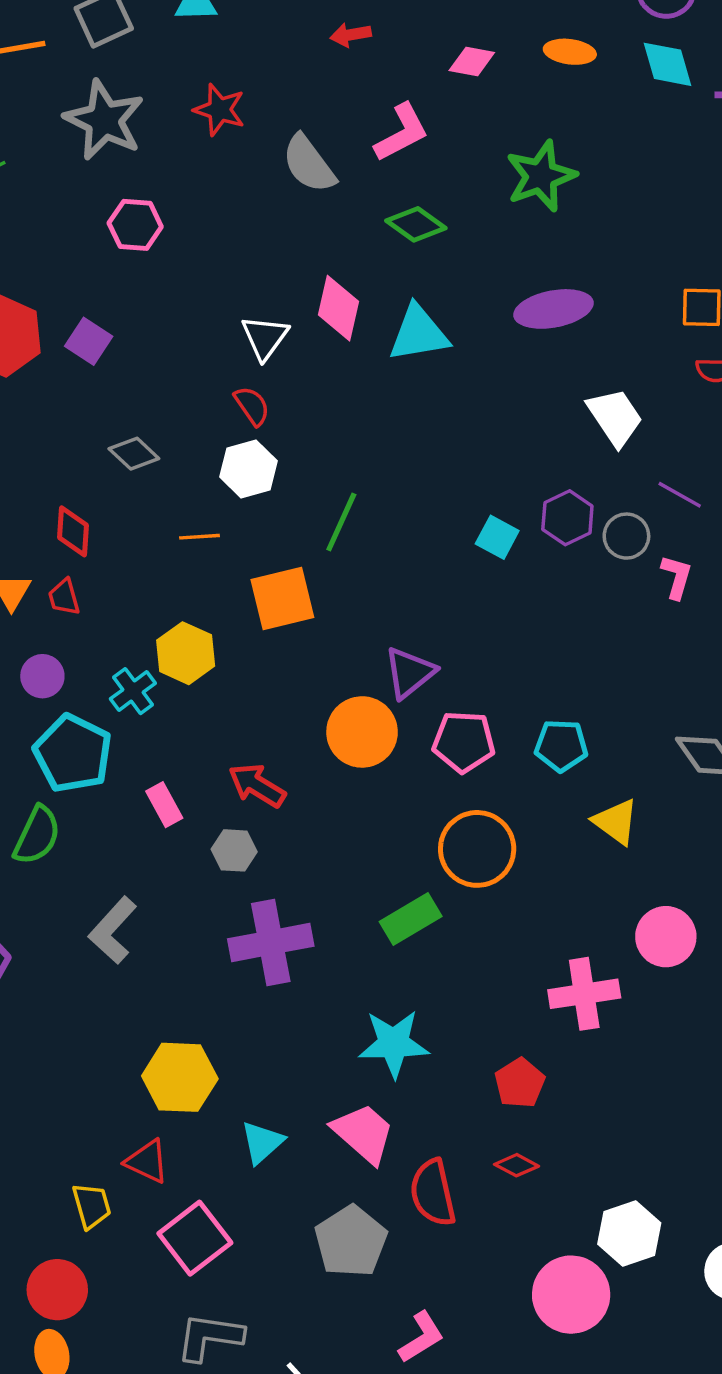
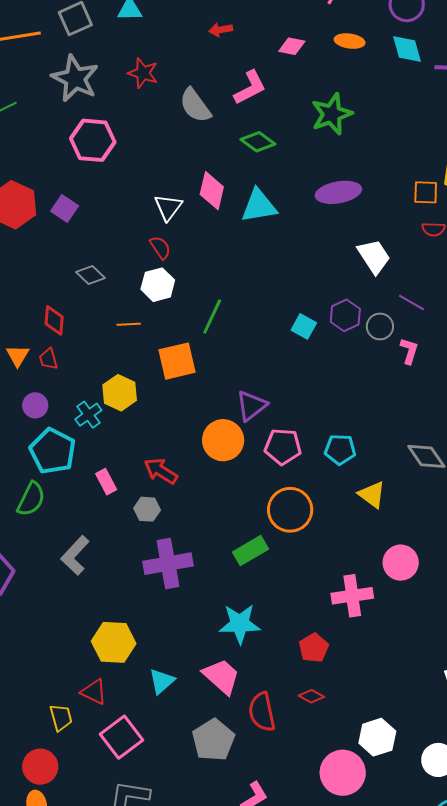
pink hexagon: (135, 225) -> (93, 140), size x1.4

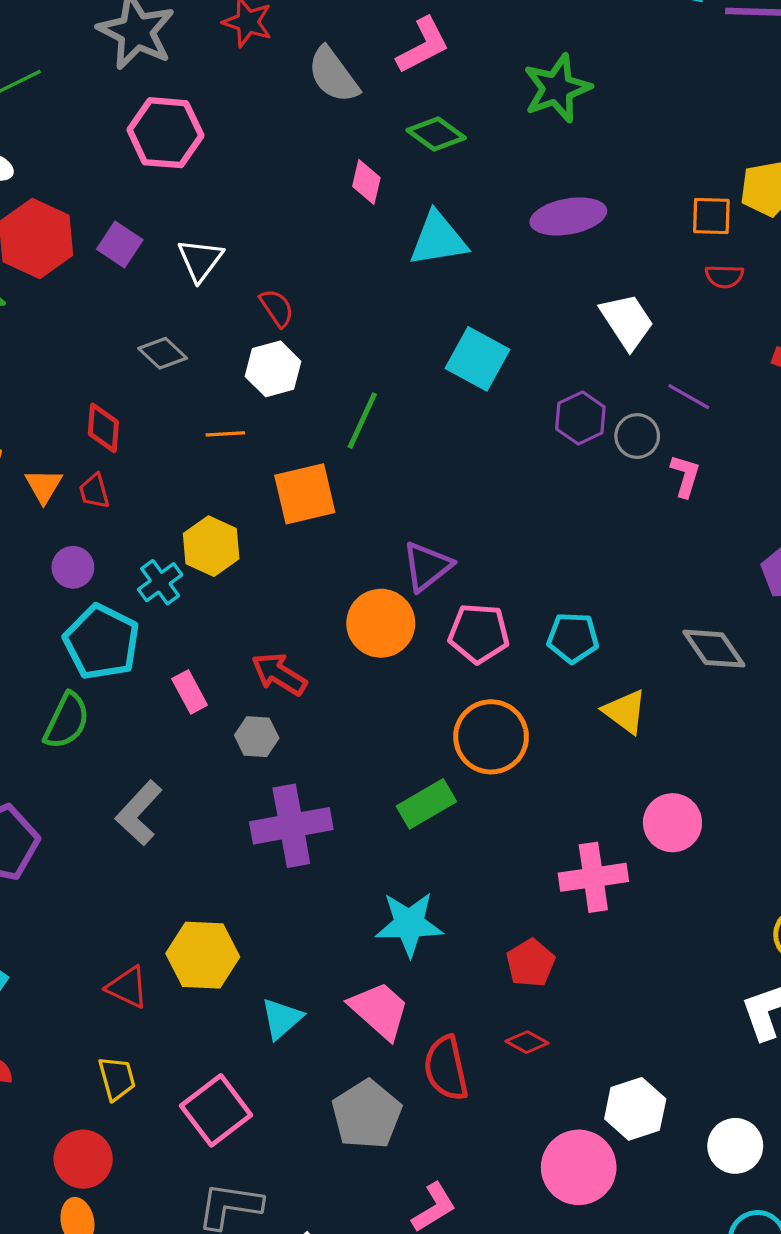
pink diamond: (212, 191) -> (366, 182), moved, size x0.7
white triangle: (168, 207) -> (200, 260), moved
cyan square: (304, 326) -> (478, 359), moved, size x1.5
red triangle: (94, 692) -> (127, 987), moved

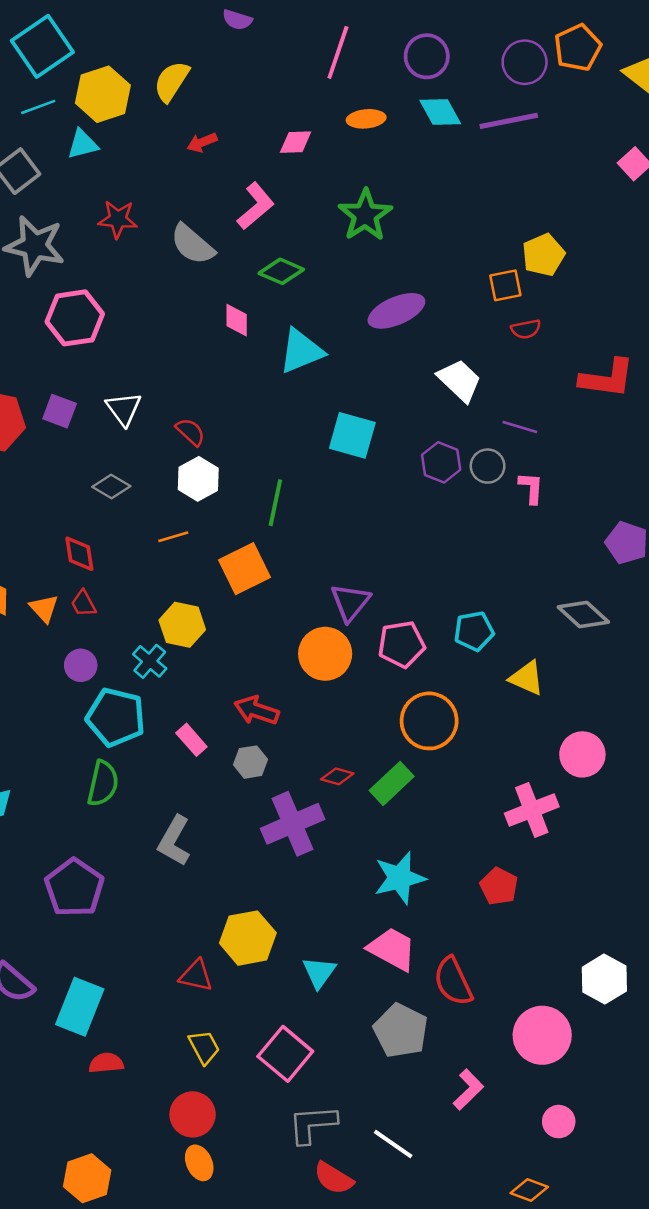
red diamond: (527, 1042) -> (337, 776), moved
pink circle: (579, 1167) -> (542, 1035), moved

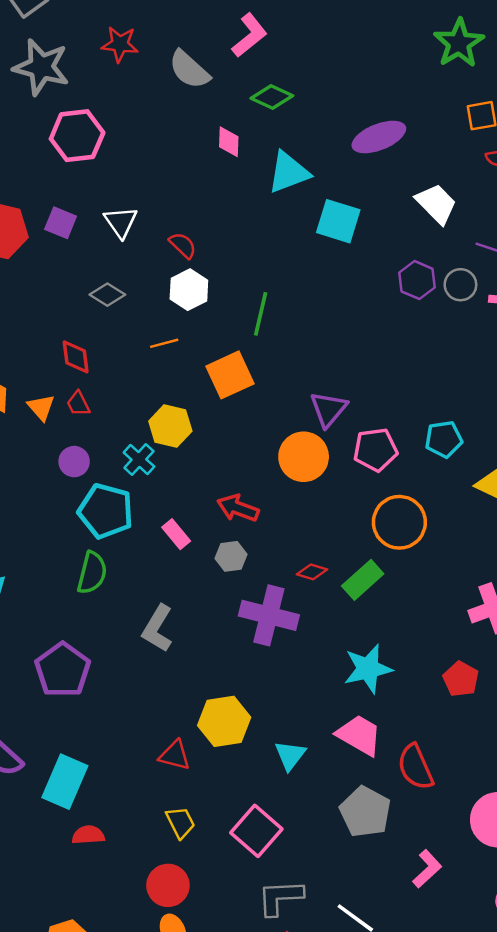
green star: (365, 215) -> (459, 43), moved
cyan square: (352, 435) -> (338, 221), moved
purple cross: (293, 824) -> (269, 615), turned 36

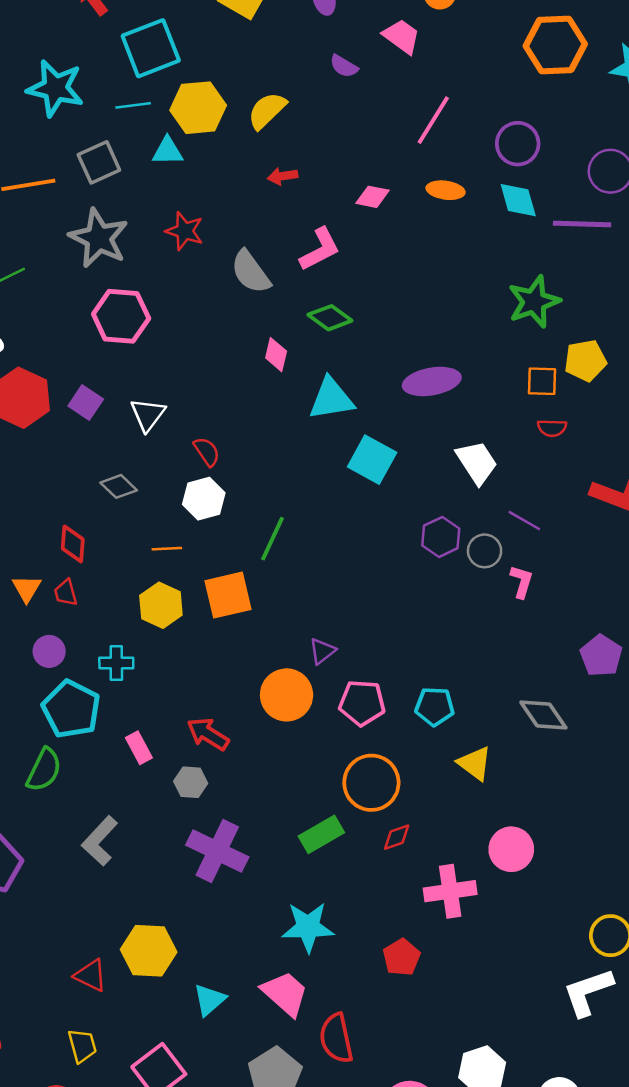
purple triangle: (329, 409) -> (322, 651), size x0.7
yellow hexagon: (170, 426) -> (161, 605), moved
cyan cross: (139, 460) -> (116, 663), turned 36
red diamond: (312, 572) -> (397, 837), moved, turned -48

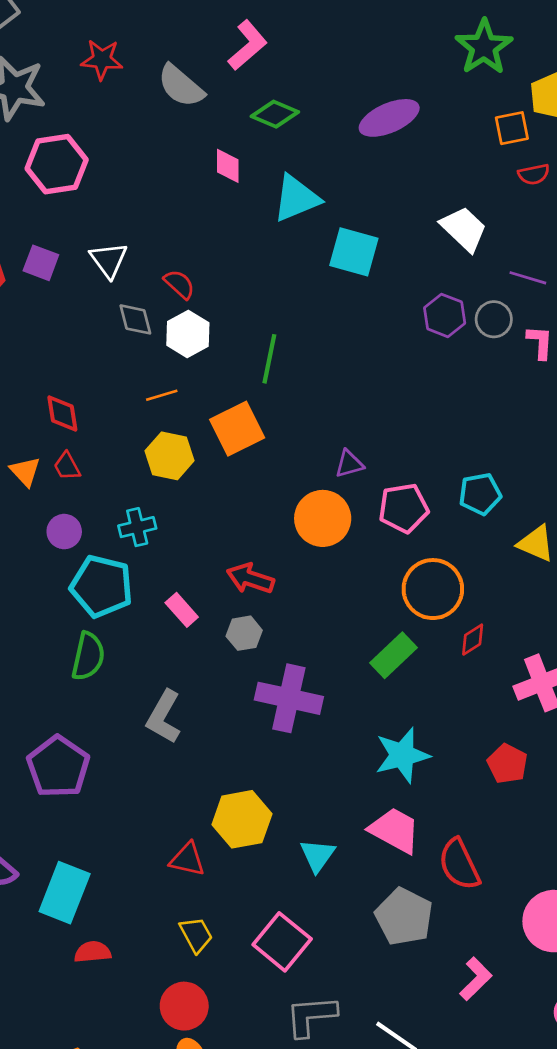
purple ellipse: (432, 381) -> (389, 118), moved
gray diamond: (119, 486) -> (135, 319), moved, turned 45
purple triangle: (322, 651) -> (349, 464), turned 36

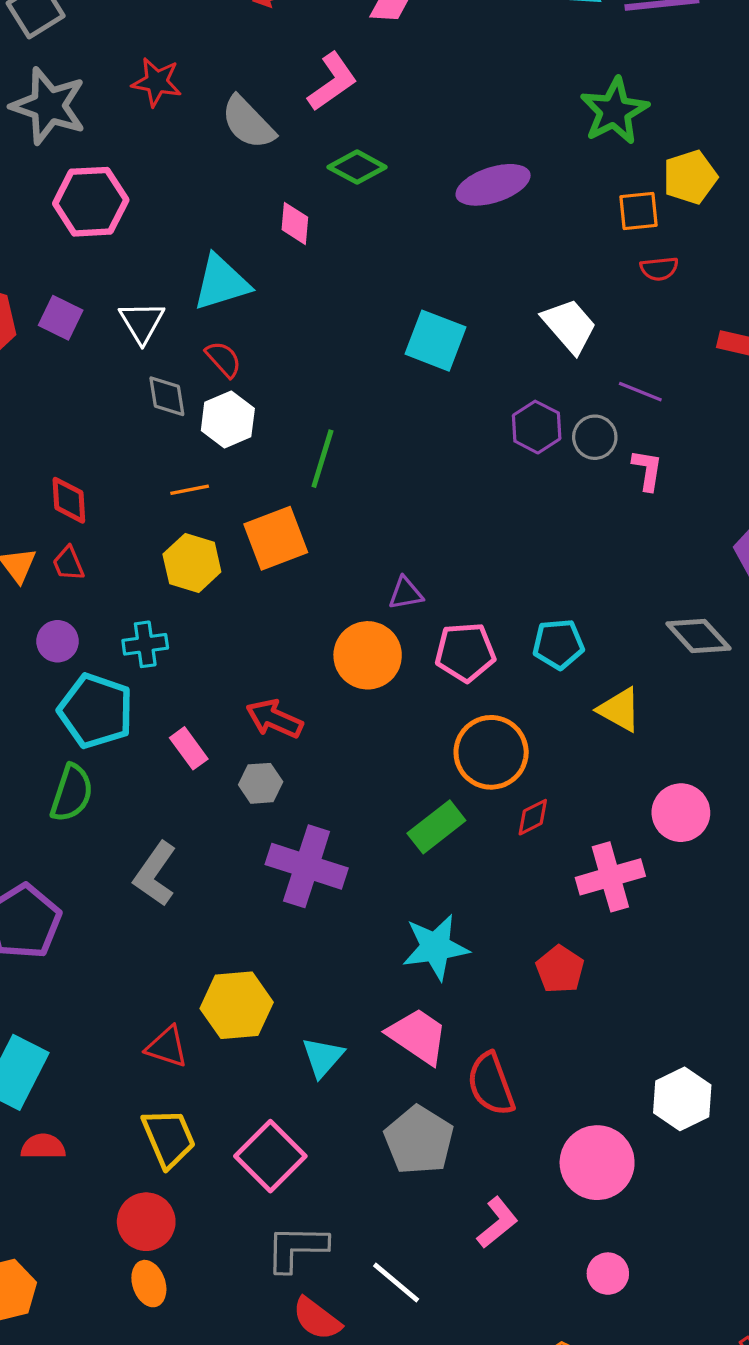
cyan triangle: (296, 198) -> (221, 283), moved
yellow trapezoid: (196, 935) -> (169, 1138), size x1.4

